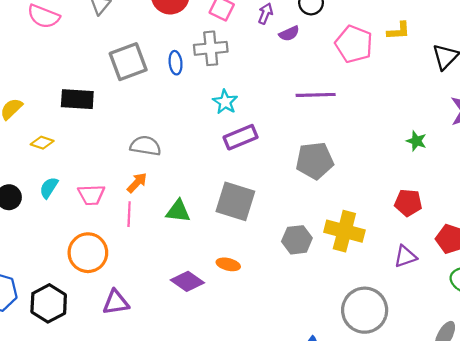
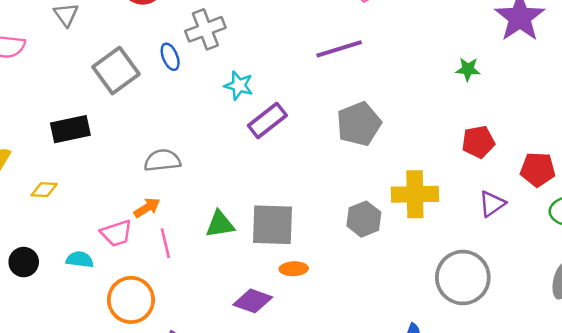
orange arrow: (137, 183) -> (147, 208), moved, turned 30
cyan semicircle: (49, 188) -> (80, 259), moved, turned 80
gray square: (235, 201) -> (273, 225), moved

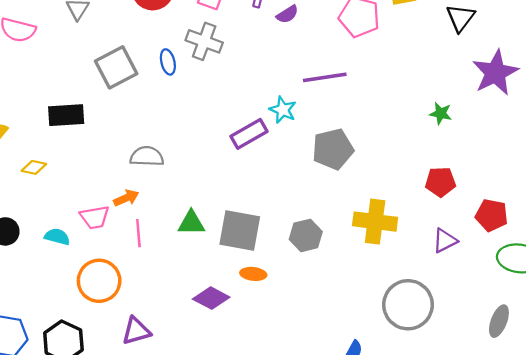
gray cross: (205, 29) -> (204, 41), turned 33
cyan star: (239, 85) -> (283, 110), moved
gray hexagon: (364, 219) -> (306, 235), moved

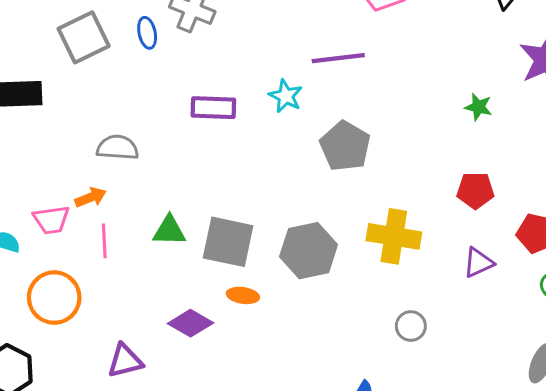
purple rectangle: (249, 134) -> (213, 108), moved, turned 30
gray pentagon: (333, 149) -> (345, 146), turned -30
gray hexagon: (306, 235) -> (309, 251), size x1.4
gray circle: (408, 305) -> (411, 326), moved, size x0.5
purple triangle: (136, 331) -> (125, 361), moved

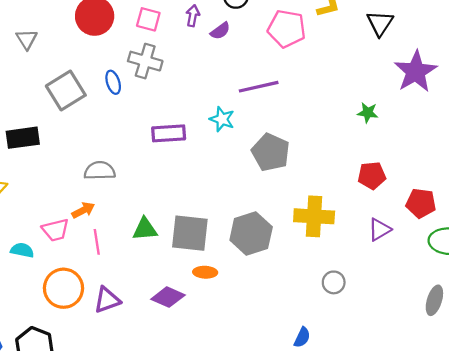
purple triangle: (125, 361) -> (107, 300), moved

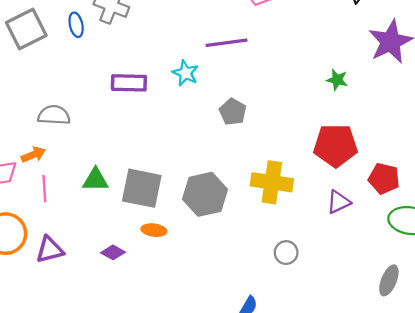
gray pentagon: (271, 152) -> (233, 112), size x0.7
red pentagon: (372, 176) -> (336, 145), size x1.5
purple diamond: (168, 297) -> (113, 252), size x0.7

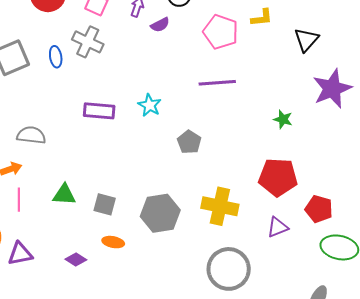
purple line: (226, 43) -> (217, 83), moved
gray square: (142, 188) -> (105, 204), size x0.6
gray circle: (286, 253) -> (229, 269), size x2.0

